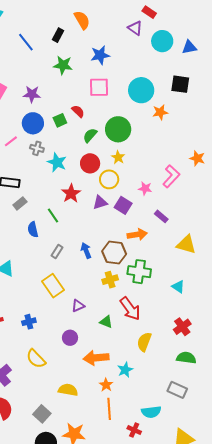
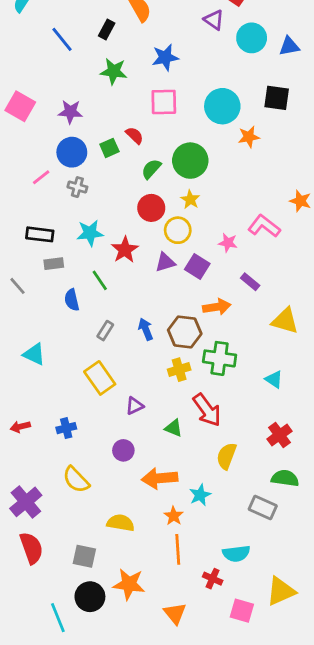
cyan star: (57, 162) -> (90, 233), moved, turned -30
pink L-shape: (171, 176) -> (264, 226), turned -95
gray rectangle: (20, 203) -> (54, 264), turned 32
gray rectangle: (177, 390) -> (263, 508), moved
gray square: (42, 414) -> (84, 556), turned -30

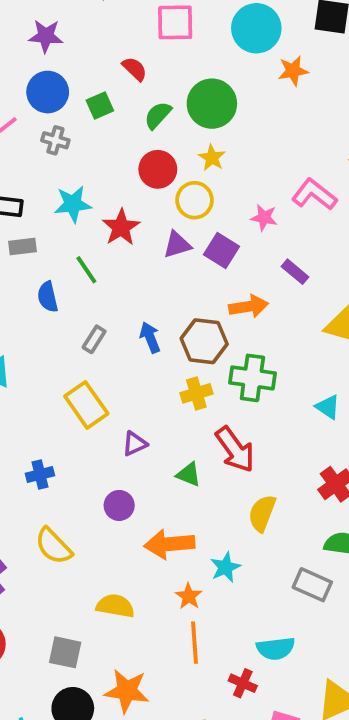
green square: (109, 148) -> (100, 106), moved

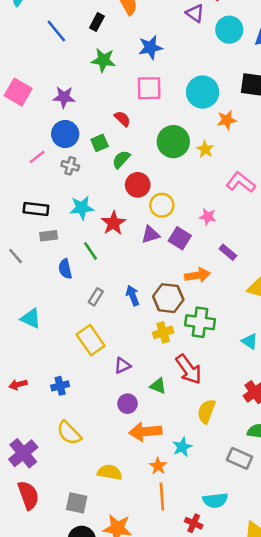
green semicircle: (158, 115) -> (121, 159), moved
yellow star: (212, 158) -> (205, 149), moved
pink L-shape: (314, 194) -> (241, 182), moved
purple circle: (119, 505) -> (127, 404), moved

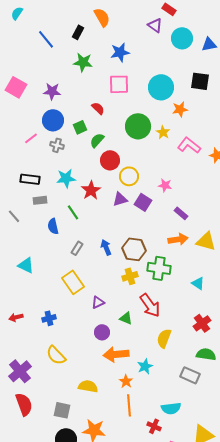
pink L-shape: (241, 182) -> (189, 145), moved
orange arrow: (197, 275) -> (178, 239), moved

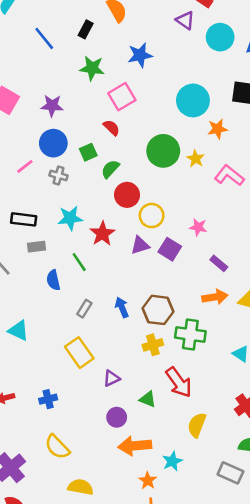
pink square: (119, 84) -> (122, 97), moved, turned -30
yellow semicircle: (88, 386) -> (80, 487), moved

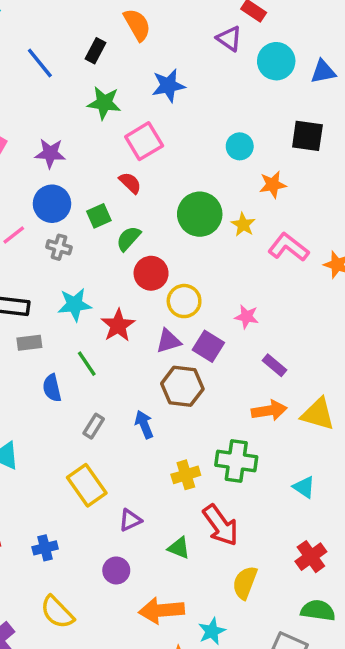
cyan circle: (193, 100) -> (240, 146), size x0.6
brown hexagon: (158, 310) -> (182, 386), moved
purple circle: (117, 417) -> (116, 570), moved

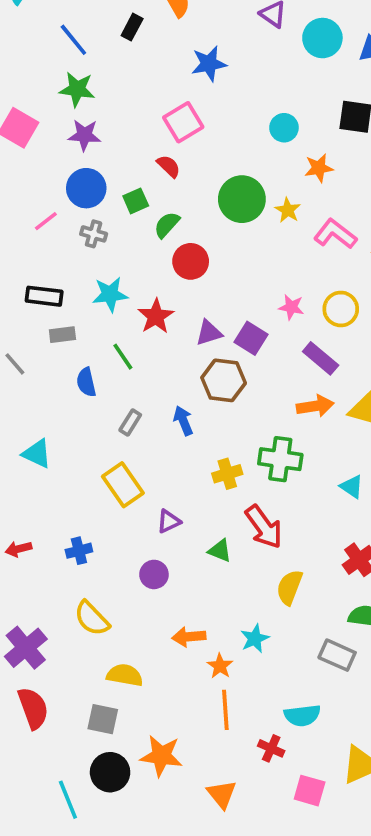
green star: (104, 103) -> (77, 89), moved
yellow circle: (184, 301) -> (341, 309), moved
purple rectangle: (274, 365) -> (321, 358), size x1.4
orange arrow: (161, 610) -> (189, 637), moved, size x0.7

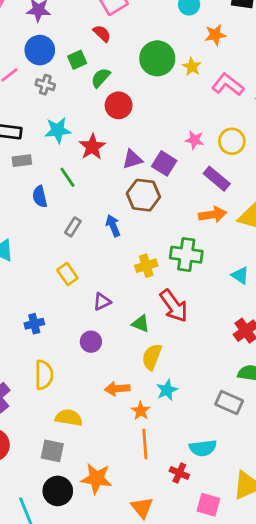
yellow rectangle: (123, 485) -> (67, 274), size x0.7
yellow semicircle: (289, 587) -> (152, 357), moved
yellow semicircle: (92, 618) -> (44, 375), turned -136

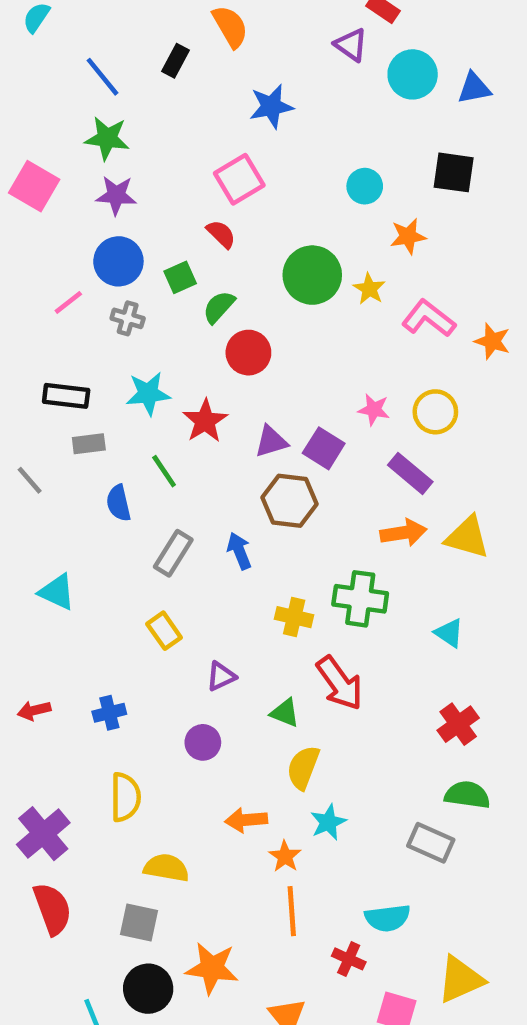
gray rectangle: (73, 227) -> (173, 553), size x1.4
yellow cross: (146, 266) -> (294, 617), turned 30

